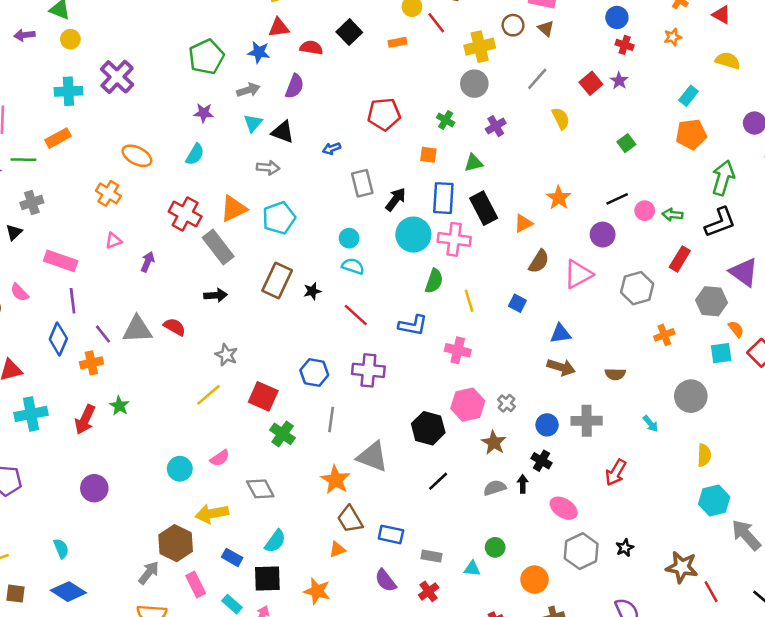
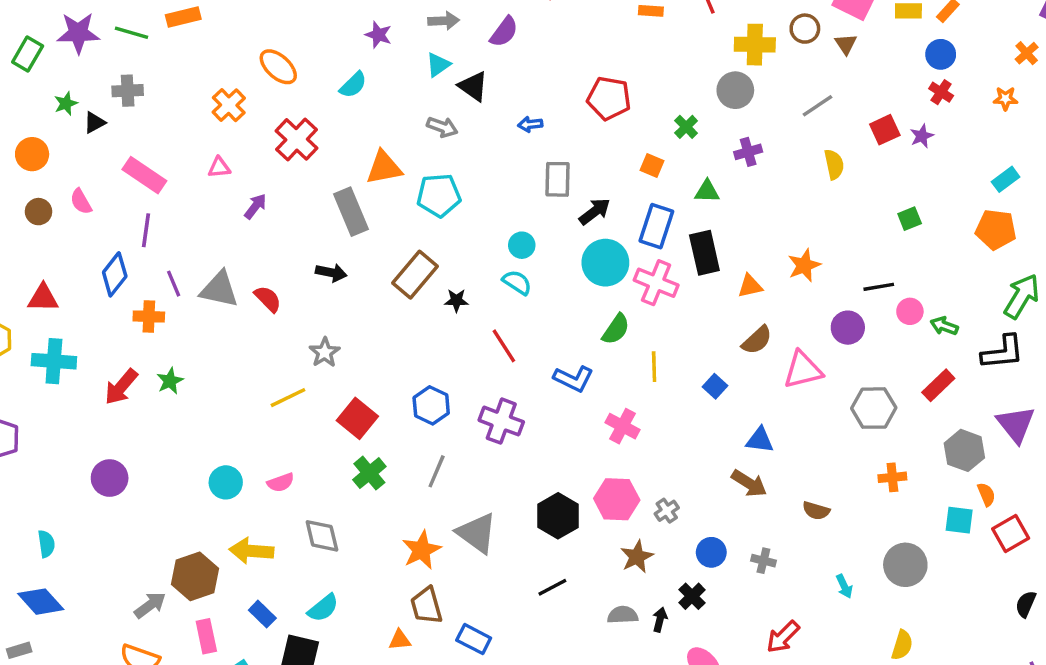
red cross: (185, 214) -> (297, 139), moved
gray cross: (587, 421) -> (763, 561), size x0.6

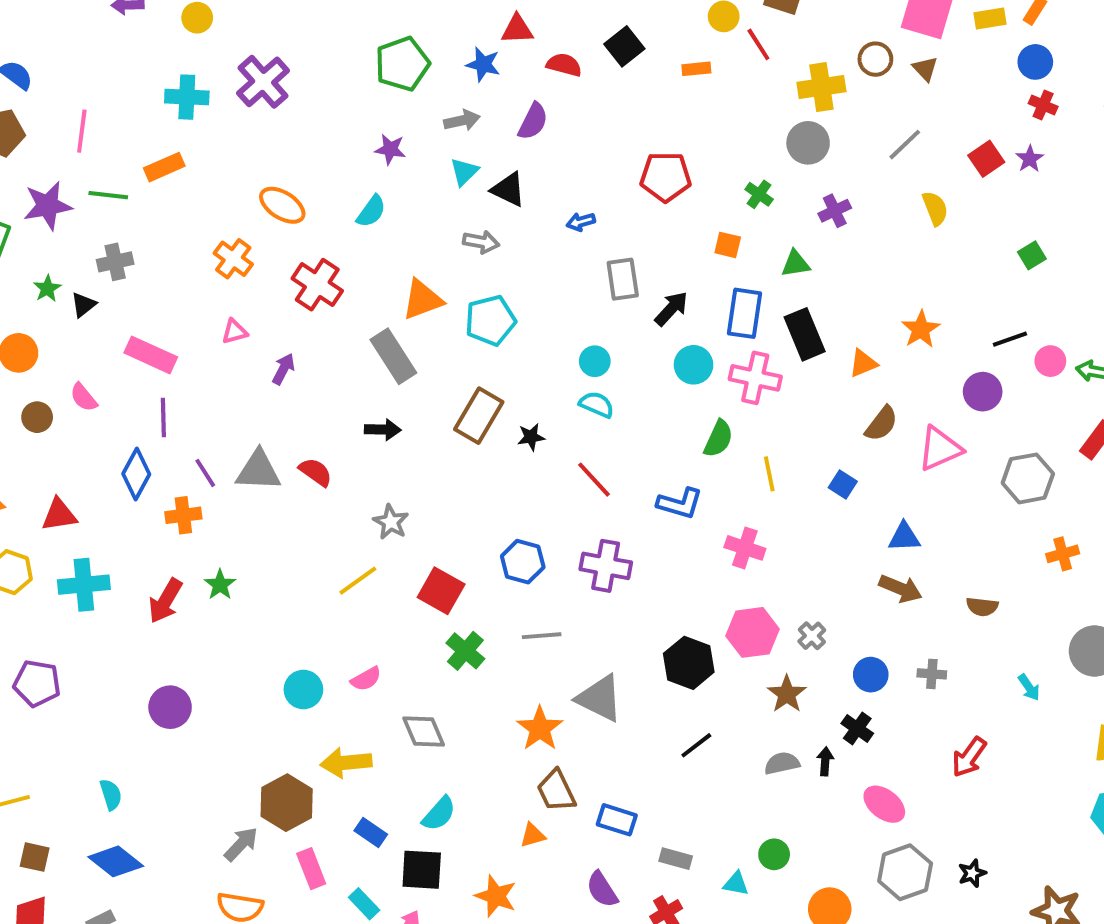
cyan circle: (605, 263) -> (694, 365), size x0.7
gray line: (437, 471) -> (542, 636), turned 72

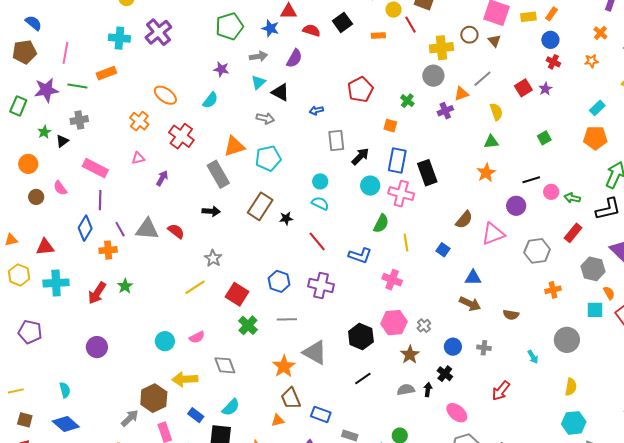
red pentagon: (666, 177) -> (360, 90), turned -30
green triangle: (796, 264) -> (491, 142), moved
orange triangle: (863, 363) -> (461, 94), moved

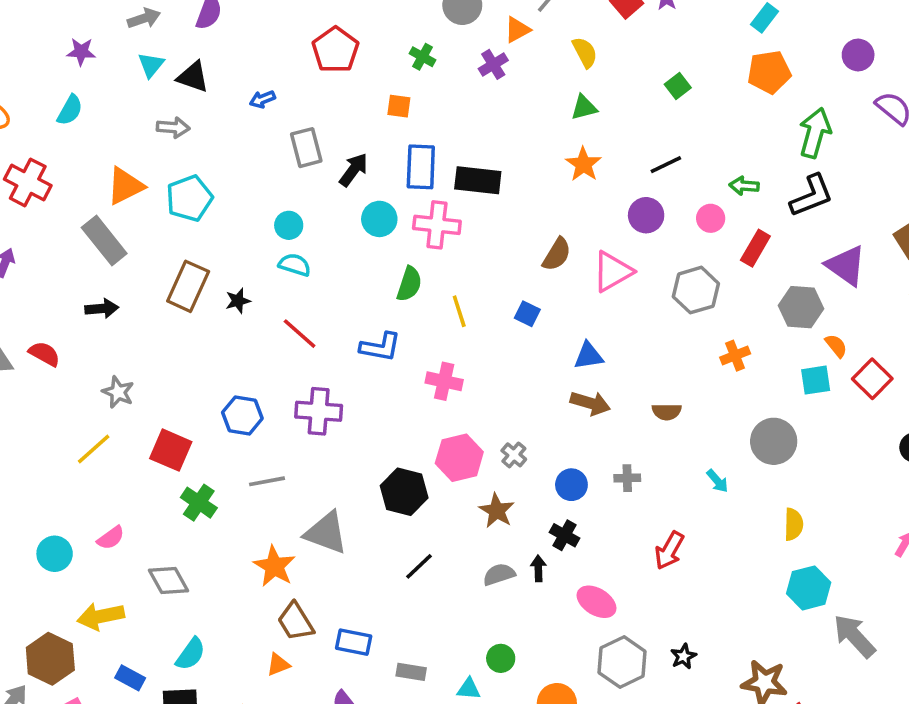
black rectangle: (427, 173) -> (478, 180), turned -55
pink circle: (551, 192) -> (711, 218), moved

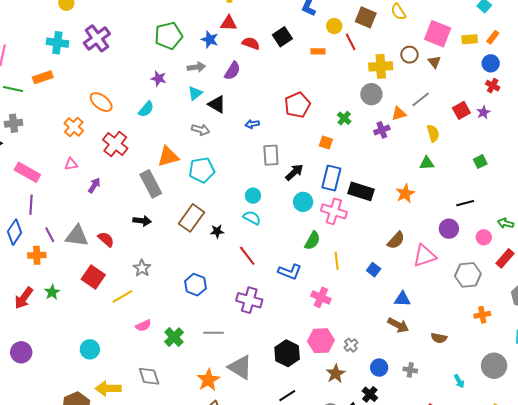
orange star: (583, 164) -> (405, 193), moved
blue hexagon: (242, 415) -> (196, 285), moved
red square: (171, 450) -> (93, 277), moved
pink semicircle: (111, 538) -> (143, 326), moved

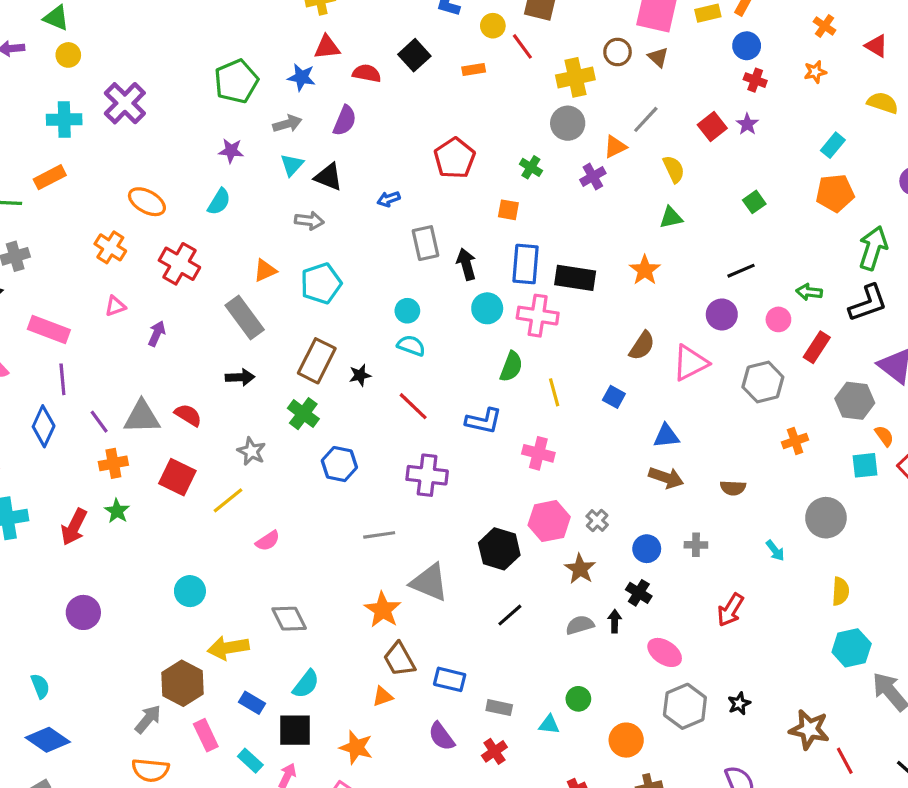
orange triangle: (168, 156) -> (265, 270), size x0.7
black arrow: (294, 172) -> (466, 264), turned -54
orange cross: (37, 255) -> (113, 463), moved
green cross: (174, 337) -> (303, 414), moved

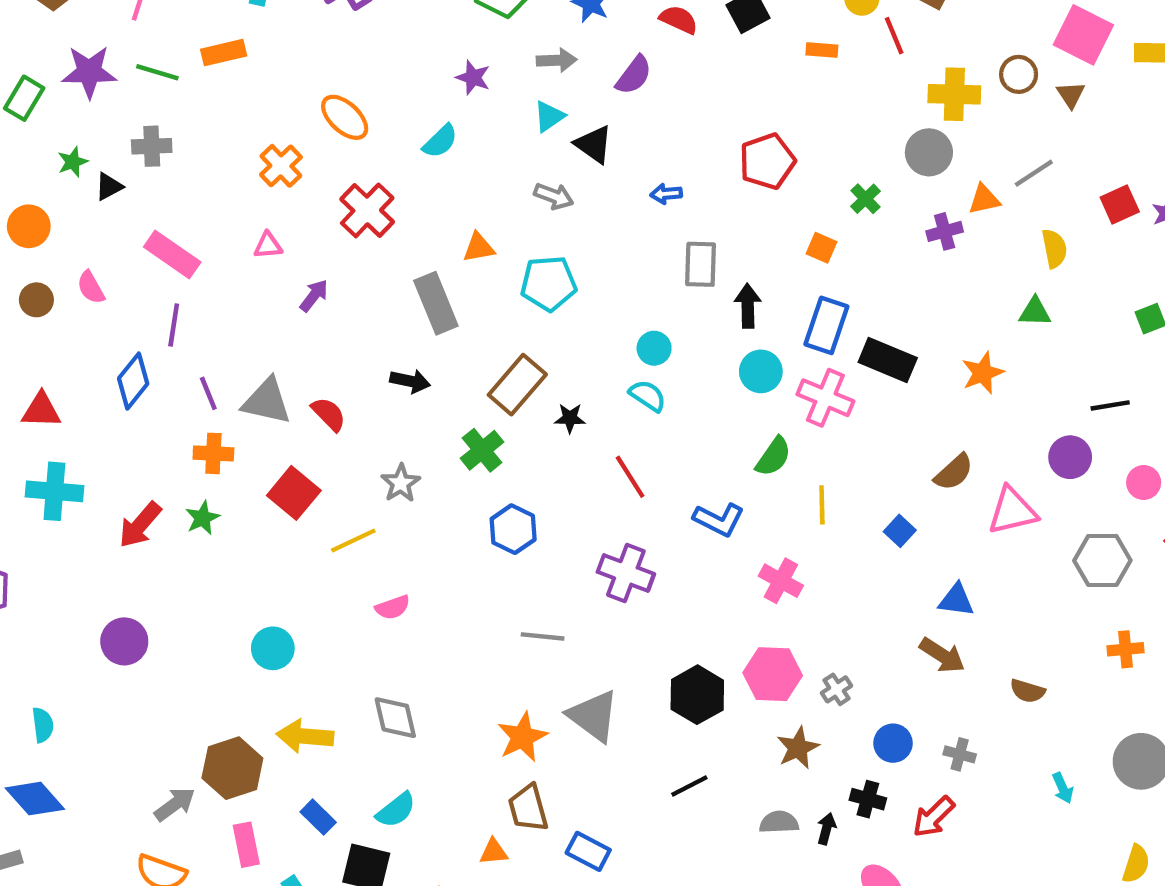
black cross: (639, 593) -> (868, 799), turned -30
red arrow: (730, 610) -> (934, 817), moved

